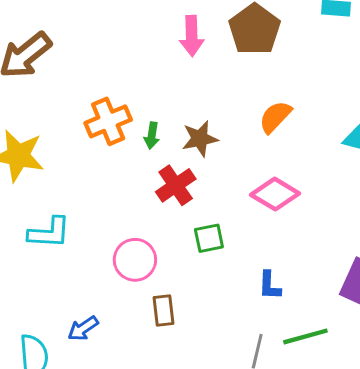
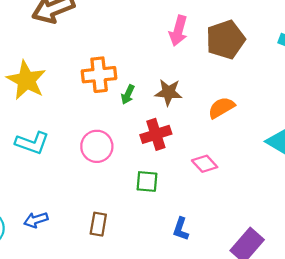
brown star: (200, 139) -> (169, 92), moved
red cross: (176, 185) -> (156, 134), moved
pink diamond: (275, 194) -> (205, 164), size x0.7
pink circle: (135, 260) -> (97, 146), moved

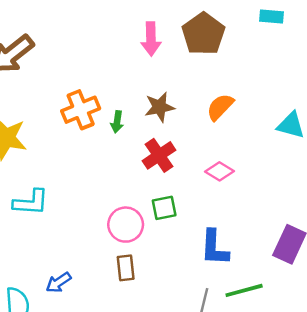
pink circle: (97, 146) -> (126, 225), moved
blue L-shape: (181, 229) -> (214, 248), size x1.5

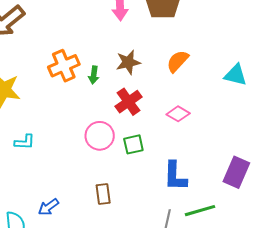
cyan L-shape: (31, 202) -> (25, 142), size x0.7
pink circle: (126, 225) -> (100, 136), moved

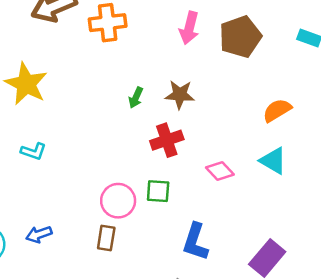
orange semicircle: (178, 61) -> (277, 110), moved
orange cross: (64, 66) -> (108, 23), moved
cyan triangle: (236, 75) -> (273, 161), moved
pink circle: (100, 136) -> (118, 201), moved

